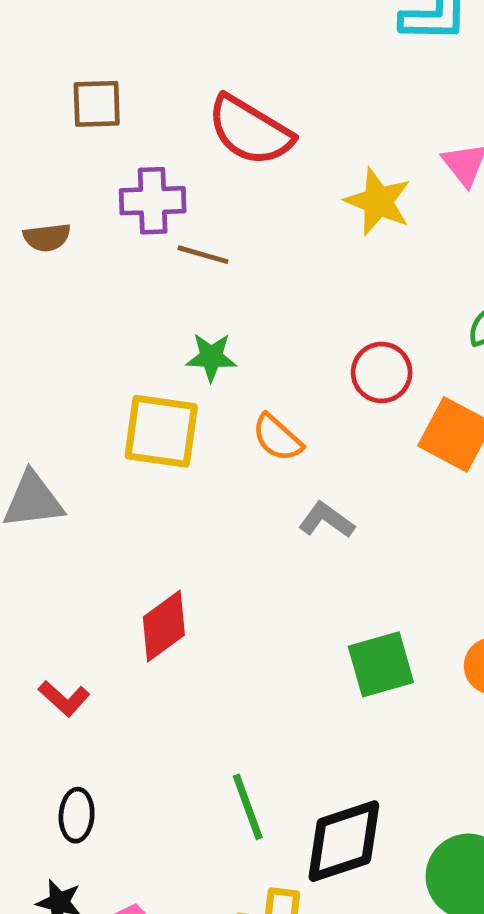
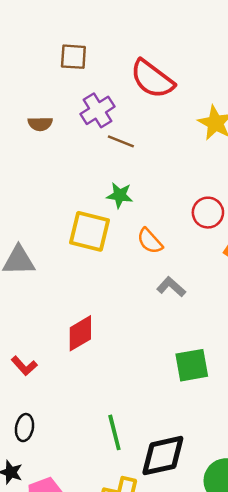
purple cross: (153, 201) -> (97, 110), turned -36

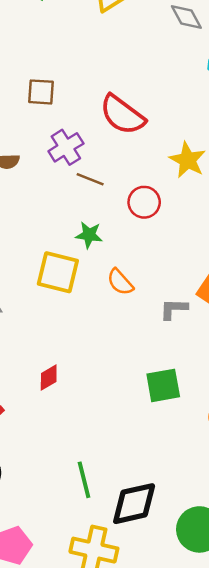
red circle: (208, 213) -> (144, 202), moved
gray L-shape: (171, 287) -> (174, 309), moved, turned -40
red diamond: (80, 333) -> (49, 378), size x0.7
green square: (192, 365) -> (163, 385), moved

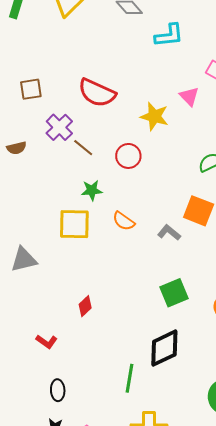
brown line: (90, 179) -> (83, 148), turned 30
gray L-shape: (174, 309) -> (169, 232), turned 50
green line: (84, 480) -> (129, 378), turned 36
black diamond: (134, 504) -> (164, 348), moved

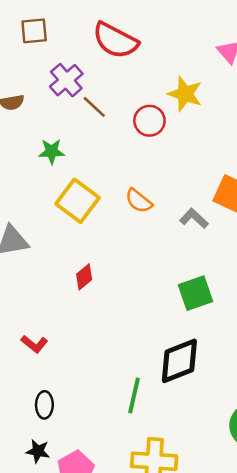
yellow star: (154, 116) -> (185, 94), moved
green star: (92, 190) -> (52, 151), moved
yellow square: (74, 224) -> (78, 201), turned 32
red diamond: (85, 306) -> (84, 277), moved

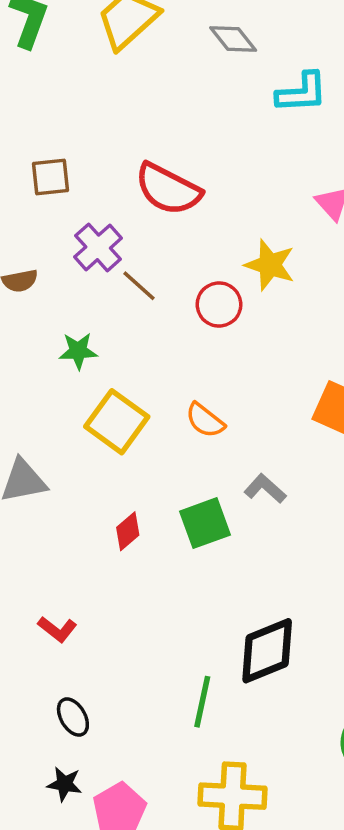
gray L-shape: (194, 218) -> (265, 489), moved
green square: (195, 293) -> (205, 523), moved
black ellipse: (44, 405) -> (73, 717), turned -30

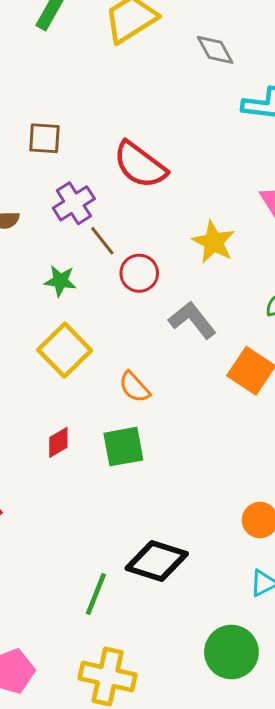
red circle: (219, 305) -> (139, 273), moved
green star: (78, 351) -> (60, 281), moved
orange semicircle: (205, 420) -> (134, 387), moved
gray L-shape: (265, 489) -> (192, 320), moved, size x1.4
black diamond: (267, 651) -> (157, 561), turned 30

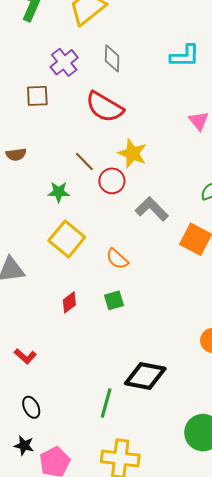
gray diamond: (215, 50) -> (112, 58), moved, turned 36
purple cross: (74, 203) -> (64, 62), moved
yellow star: (214, 242) -> (132, 153), moved
green square: (123, 447) -> (114, 300), size x0.7

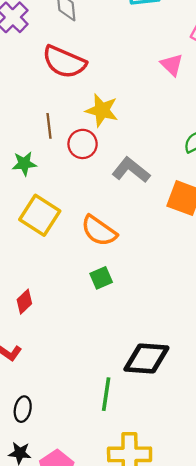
brown line: (84, 162) -> (49, 126), turned 45
orange semicircle: (117, 259) -> (99, 231), size x1.4
red diamond: (69, 302) -> (24, 302), moved
black ellipse: (31, 407) -> (23, 409), turned 45

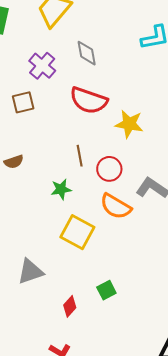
yellow star: (102, 110) -> (129, 124), moved
orange semicircle: (99, 231) -> (116, 206), moved
green square: (101, 278) -> (106, 290), moved

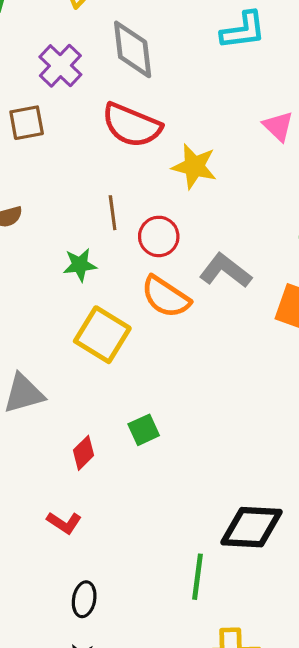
gray diamond: (87, 53) -> (133, 49), size x1.4

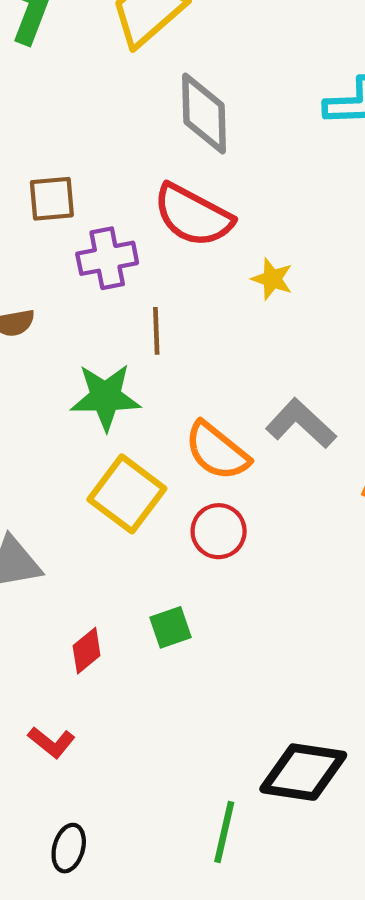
purple cross: (60, 66) -> (107, 258), moved, turned 30
yellow star: (194, 166) -> (272, 279), size x0.7
red circle: (159, 236) -> (219, 531), moved
green star: (80, 265) -> (106, 397), size x1.5

